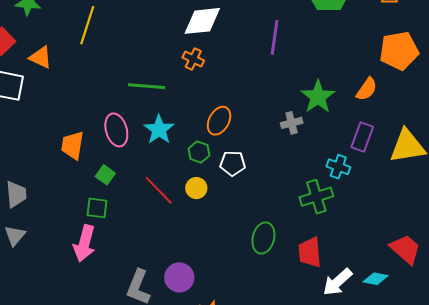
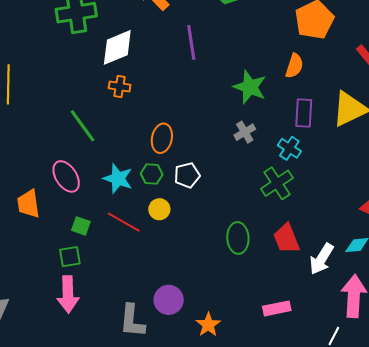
green line: (146, 86) -> (82, 126), turned 66
gray cross: (292, 123) -> (245, 132), moved
cyan star: (159, 130) -> (118, 179), moved
cyan cross: (338, 167) -> (289, 148), turned 30
green square: (105, 175) -> (81, 226), moved

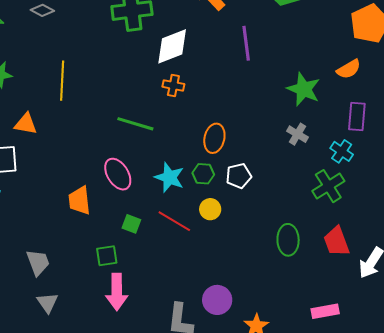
orange semicircle: (294, 66) -> (349, 69), turned 40
green line: (82, 126) -> (135, 124), turned -39
gray cross: (245, 132) -> (297, 134), turned -30
green square: (70, 257) -> (107, 256), moved

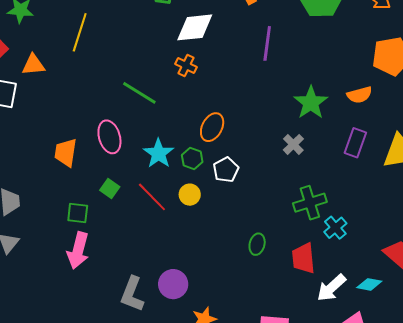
orange triangle: (26, 124) -> (33, 65), turned -30
cyan cross: (342, 151) -> (335, 228), moved
white pentagon: (239, 176) -> (226, 170), turned -30
green ellipse: (288, 240) -> (257, 244), size x0.7

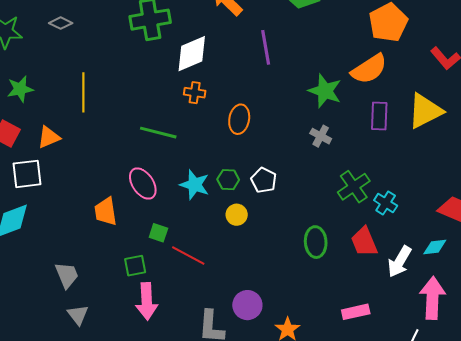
orange semicircle: (360, 95) -> (369, 69), size x1.5
orange ellipse: (212, 127) -> (239, 119), moved
red line: (152, 197) -> (188, 255), moved
green ellipse: (257, 244) -> (316, 242), size x1.4

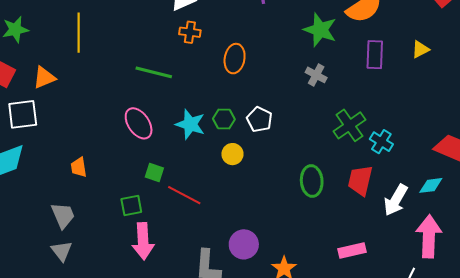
yellow triangle: (425, 111) -> (420, 49), size x0.5
orange trapezoid: (106, 211) -> (79, 167), moved, size x0.7
red trapezoid: (364, 242) -> (360, 180), turned 36
gray triangle: (78, 315) -> (62, 251), moved

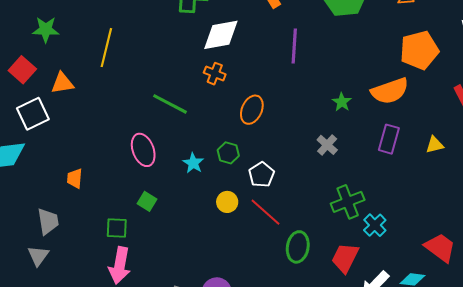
green star: (320, 30) -> (342, 102), size x0.6
white square: (23, 114) -> (33, 114), turned -32
green hexagon: (224, 119) -> (228, 153), moved
cyan star: (190, 124) -> (193, 163), size x0.7
red line: (184, 195) -> (265, 212), moved

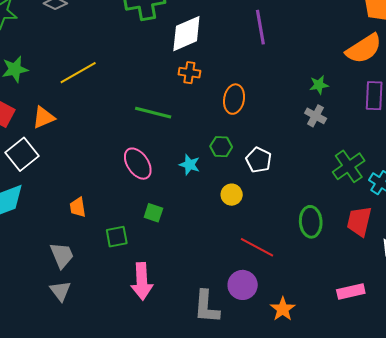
yellow line: (106, 48) -> (78, 73), turned 60
green star: (342, 102) -> (319, 85), moved, turned -30
red line: (265, 212) -> (257, 247), moved
green square: (117, 228) -> (117, 237), moved

